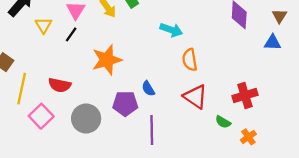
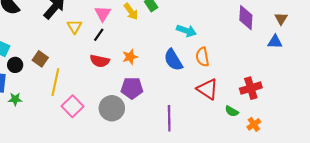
orange star: (107, 60) -> (130, 57), size x0.6
red semicircle: (60, 85) -> (100, 61), moved
blue semicircle: (148, 89) -> (173, 60), moved, size x1.6
purple pentagon: (125, 104) -> (132, 88), moved

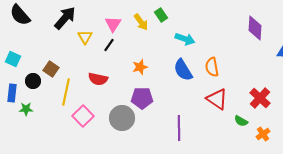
cyan arrow: (186, 31) -> (185, 39), moved
red semicircle: (100, 61) -> (98, 79), moved
black circle: (15, 65) -> (33, 81), moved
red cross: (251, 88) -> (260, 98), turned -30

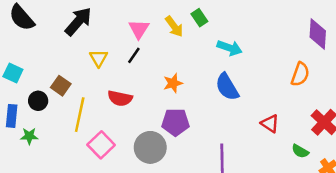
yellow triangle: (85, 37) -> (99, 58), moved
orange semicircle: (212, 67) -> (300, 74), moved, turned -150
red triangle: (217, 99) -> (270, 123), size x0.7

